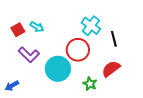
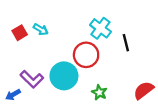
purple L-shape: (29, 55) -> (32, 79), moved
red semicircle: (111, 69) -> (144, 90), moved

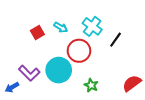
cyan arrow: (41, 29) -> (61, 27), moved
red square: (20, 33) -> (37, 32), moved
black line: (126, 43) -> (116, 40), turned 49

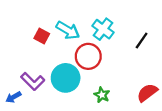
cyan arrow: (61, 27) -> (68, 30), size x1.5
red square: (37, 32) -> (42, 36), turned -32
black line: (116, 40) -> (142, 40), moved

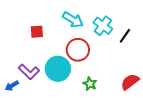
cyan cross: (103, 29) -> (103, 26), moved
cyan arrow: (68, 30) -> (73, 20), moved
red square: (42, 36) -> (37, 32), turned -32

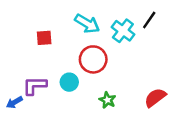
black line: (125, 36) -> (149, 20), moved
cyan circle: (58, 69) -> (69, 82), size x0.6
purple L-shape: (29, 72) -> (35, 86), turned 135

